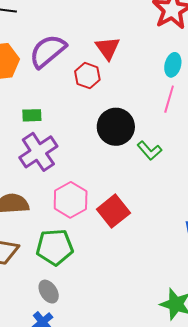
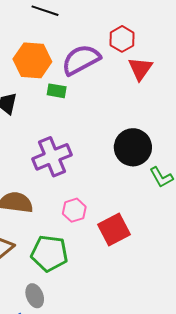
red hexagon: (87, 76) -> (122, 39), moved
green rectangle: (32, 115) -> (57, 91), moved
pink hexagon: (71, 200) -> (74, 210), size x0.7

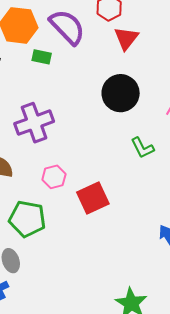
purple semicircle: (81, 60) -> (67, 27), turned 72
black circle: (133, 147) -> (121, 93), moved

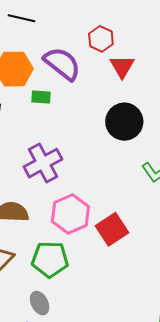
pink hexagon: (54, 177) -> (70, 214), size x1.6

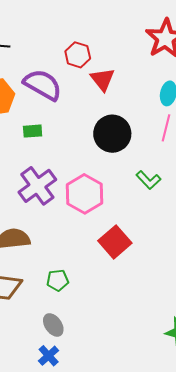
green rectangle: (41, 97) -> (33, 131), moved
pink hexagon: (70, 214) -> (85, 194), moved
green pentagon: (50, 259) -> (58, 280), size x0.6

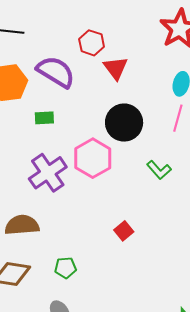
pink hexagon: (85, 194) -> (93, 158), moved
red square: (115, 242) -> (124, 231), size x0.6

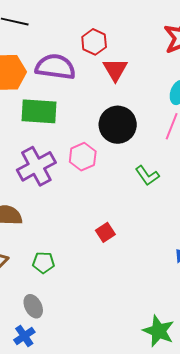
purple semicircle: (56, 72) -> (55, 67), turned -30
green rectangle: (44, 118) -> (39, 111), size x1.8
pink hexagon: (93, 158) -> (83, 157), size x0.7

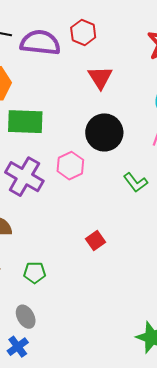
red hexagon: (94, 42) -> (83, 33), moved
purple semicircle: (55, 67) -> (40, 43), moved
purple cross: (36, 166) -> (24, 177), turned -30

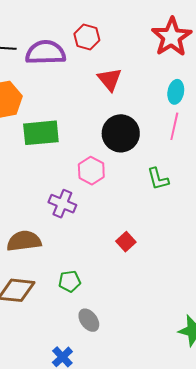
purple cross: (24, 177) -> (62, 204), moved, size x0.7
green L-shape: (135, 182) -> (158, 179), turned 30
gray ellipse: (26, 317) -> (89, 320), moved

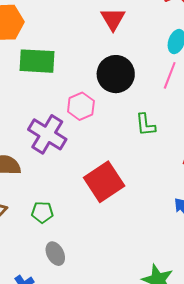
purple cross: (62, 204) -> (47, 134), size x1.4
red square: (126, 242) -> (104, 182), size x2.0

